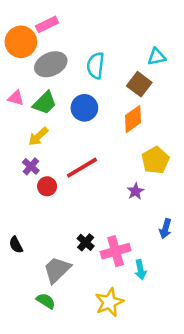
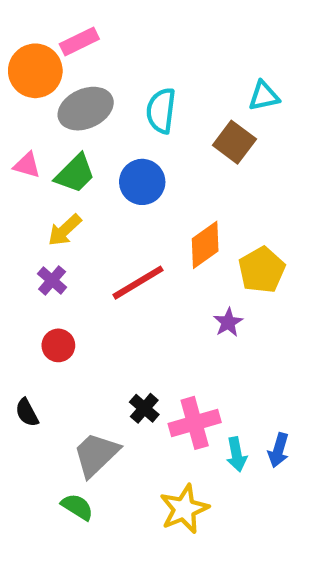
orange diamond: (133, 119) -> (205, 245), moved
red circle: (47, 186) -> (58, 345), moved
blue arrow: (165, 229) -> (278, 450), moved

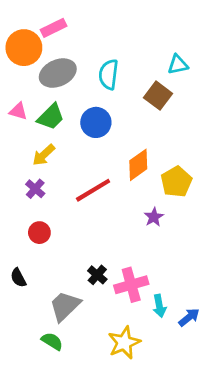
blue arrow: (278, 450) -> (189, 317), moved, turned -145

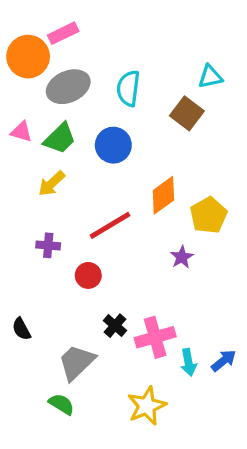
purple cross: (35, 189) -> (48, 245), moved, turned -36
red circle: (39, 233) -> (88, 275), moved
blue arrow: (189, 317) -> (224, 361), moved

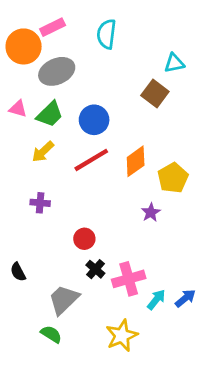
cyan semicircle: (128, 88) -> (107, 34), moved
red line: (110, 225) -> (91, 160), moved
red circle: (88, 275) -> (84, 239), moved
cyan arrow: (188, 362) -> (156, 300), turned -130

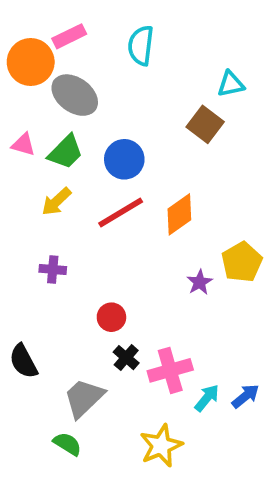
gray ellipse: (57, 71) -> (75, 95), turned 60
yellow pentagon: (173, 178) -> (242, 262), moved
black semicircle: (18, 272) -> (23, 361), size x1.4

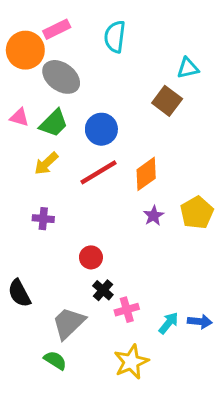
purple star: (200, 282) -> (154, 216), moved
pink cross: (170, 370) -> (127, 310), moved, size x0.7
blue arrow: (245, 396) -> (200, 322), turned 45

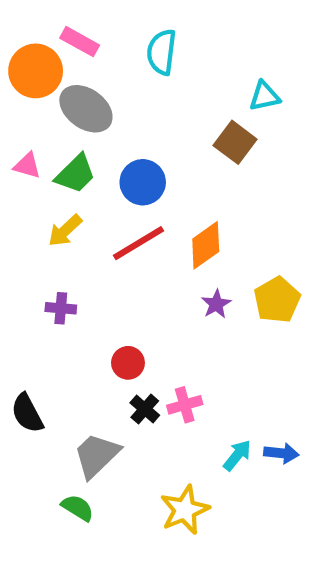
pink rectangle: (57, 29) -> (80, 42), turned 55
pink cross: (127, 310) -> (185, 405), moved

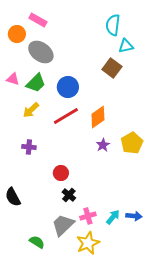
cyan semicircle: (162, 52) -> (113, 25), moved
orange circle: (36, 71) -> (17, 34), size x0.7
pink cross: (185, 405) -> (88, 216), moved
gray trapezoid: (96, 455) -> (63, 225), moved

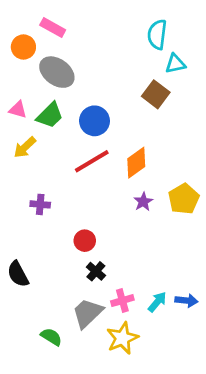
yellow arrow: (31, 110) -> (25, 147), moved

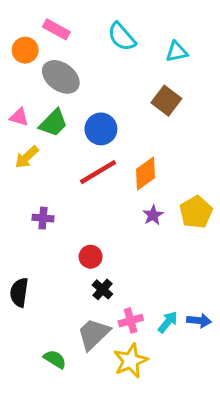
cyan semicircle: (157, 34) -> (122, 37), moved, turned -48
cyan triangle: (175, 64) -> (177, 52), moved
black semicircle: (18, 274) -> (19, 292), turned 36

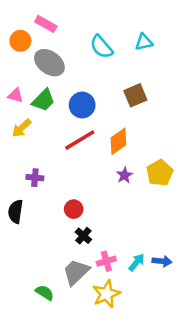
cyan semicircle: (122, 37) -> (101, 47), moved
brown square: (166, 101) -> (135, 95), moved, turned 30
black semicircle: (19, 292) -> (16, 212), moved

